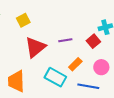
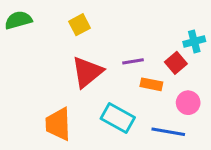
yellow square: (23, 20) -> (80, 25), moved
orange rectangle: (75, 64) -> (151, 84), moved, turned 56

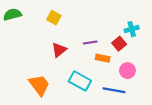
yellow square: (80, 25) -> (54, 18), turned -32
red triangle: (87, 72) -> (59, 50), size x0.7
orange trapezoid: (58, 124) -> (39, 85), turned 145

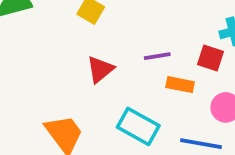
red square: (119, 44) -> (211, 58), turned -32

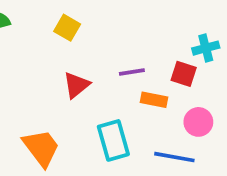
cyan rectangle: (138, 126) -> (113, 140), turned 45

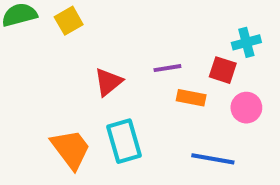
yellow square: (67, 28) -> (69, 21), moved, turned 30
pink circle: (198, 122) -> (246, 108), moved
cyan rectangle: (113, 140) -> (124, 141), moved

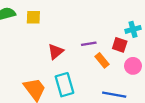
yellow square: (69, 21) -> (33, 17), turned 32
orange rectangle: (191, 98) -> (102, 60), turned 40

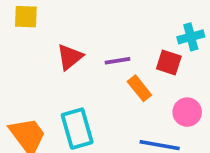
red triangle: (56, 52) -> (70, 57), moved
pink circle: (133, 66) -> (187, 112), moved

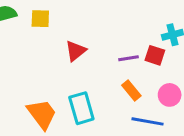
purple line: (117, 61) -> (128, 58), moved
orange rectangle: (139, 88) -> (131, 91), moved

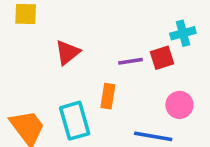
red square: (155, 55) -> (162, 58), turned -36
orange rectangle: (131, 91) -> (108, 96), moved, turned 48

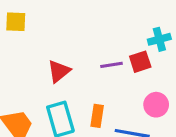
red triangle: (68, 52) -> (59, 71), moved
orange rectangle: (108, 96) -> (97, 116), moved

